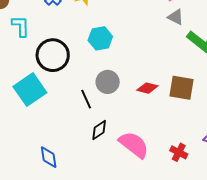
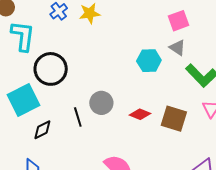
cyan L-shape: (21, 26) -> (23, 36), size x1.4
cyan hexagon: (100, 38) -> (149, 61), moved
black diamond: (99, 130) -> (42, 130), moved

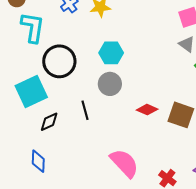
cyan hexagon: (149, 61) -> (111, 53), moved
gray circle: (101, 103) -> (110, 84), moved

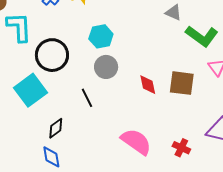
red diamond: (147, 110) -> (148, 85), turned 65
black diamond: (49, 122) -> (56, 128), moved

